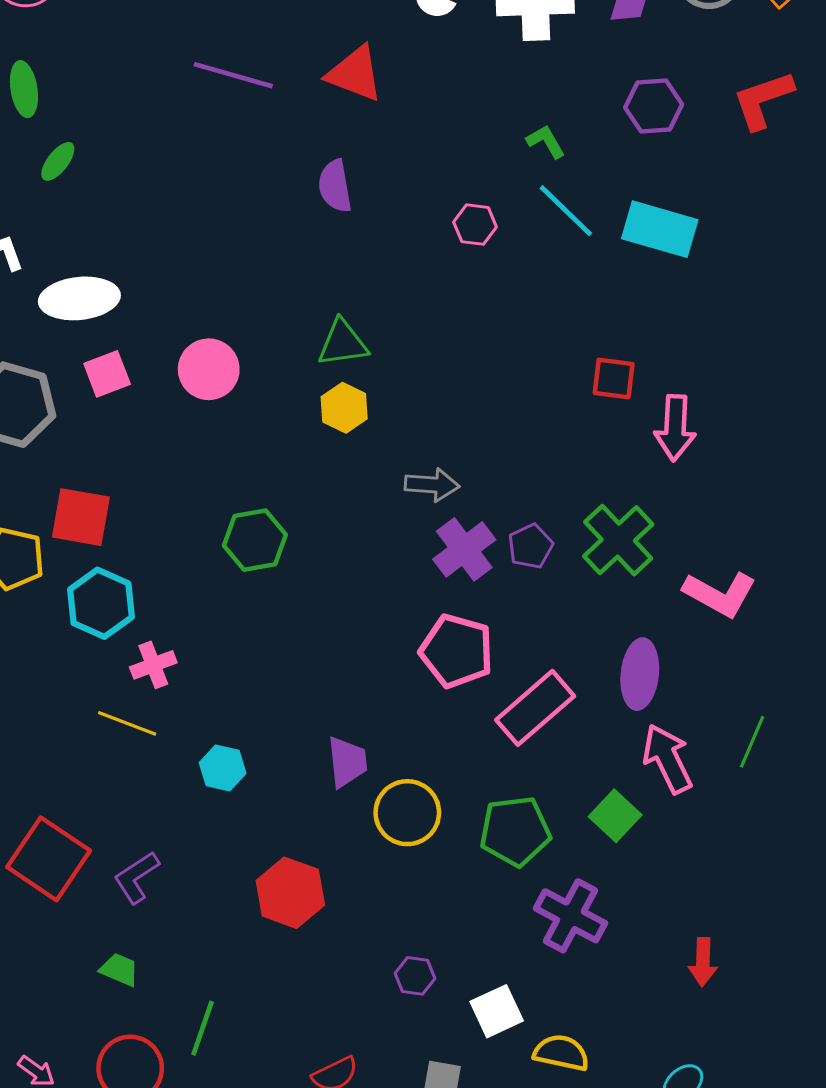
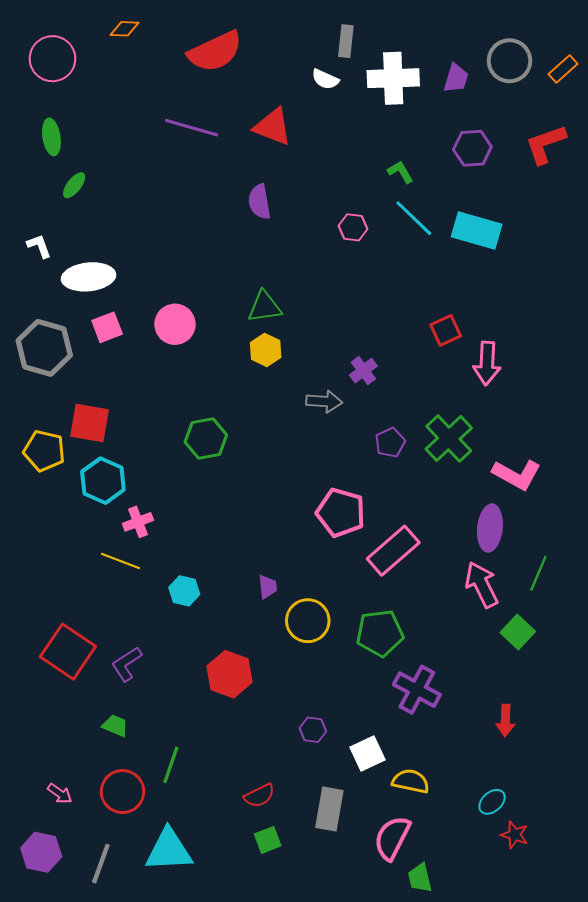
red square: (614, 379) -> (446, 330), turned -32
purple cross: (464, 549) -> (363, 371), moved, size x0.7
purple ellipse: (640, 674) -> (490, 528), moved
purple trapezoid: (347, 762) -> (268, 587), size x0.7
green square: (615, 816) -> (518, 632), moved

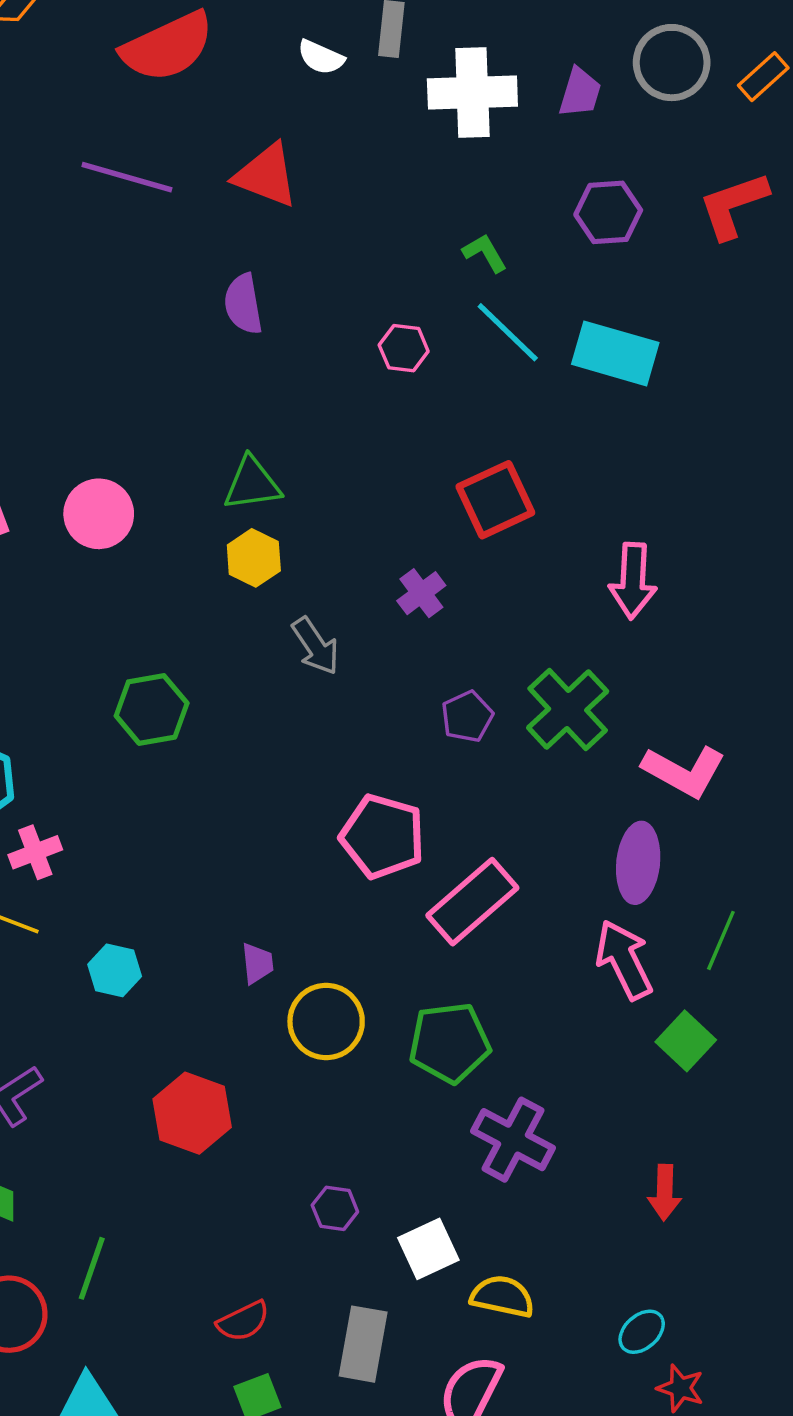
white semicircle: (325, 79) -> (321, 57), moved
red square: (446, 330) -> (495, 500), moved, size x1.4
gray arrow: (324, 401) -> (316, 646), moved, turned 52

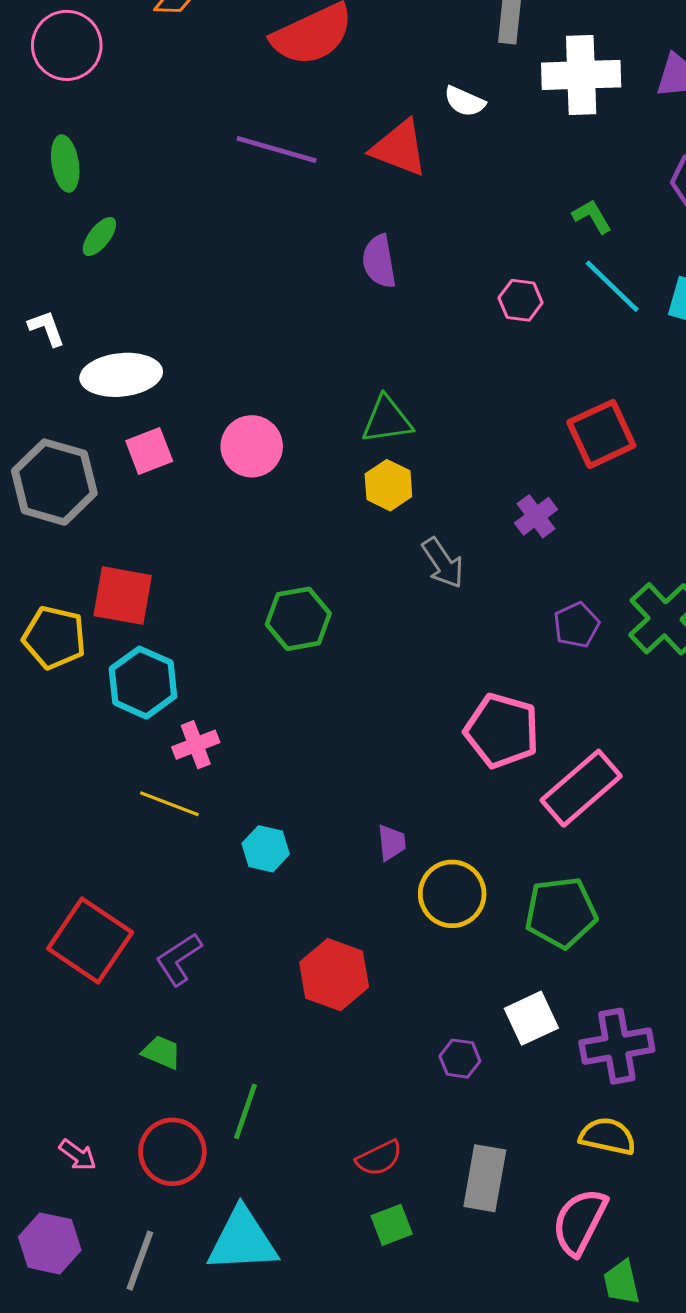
white semicircle: (321, 57) -> (465, 101), moved
purple cross: (513, 1140) -> (617, 1046), moved, turned -38
white square: (428, 1249) -> (531, 1018), moved

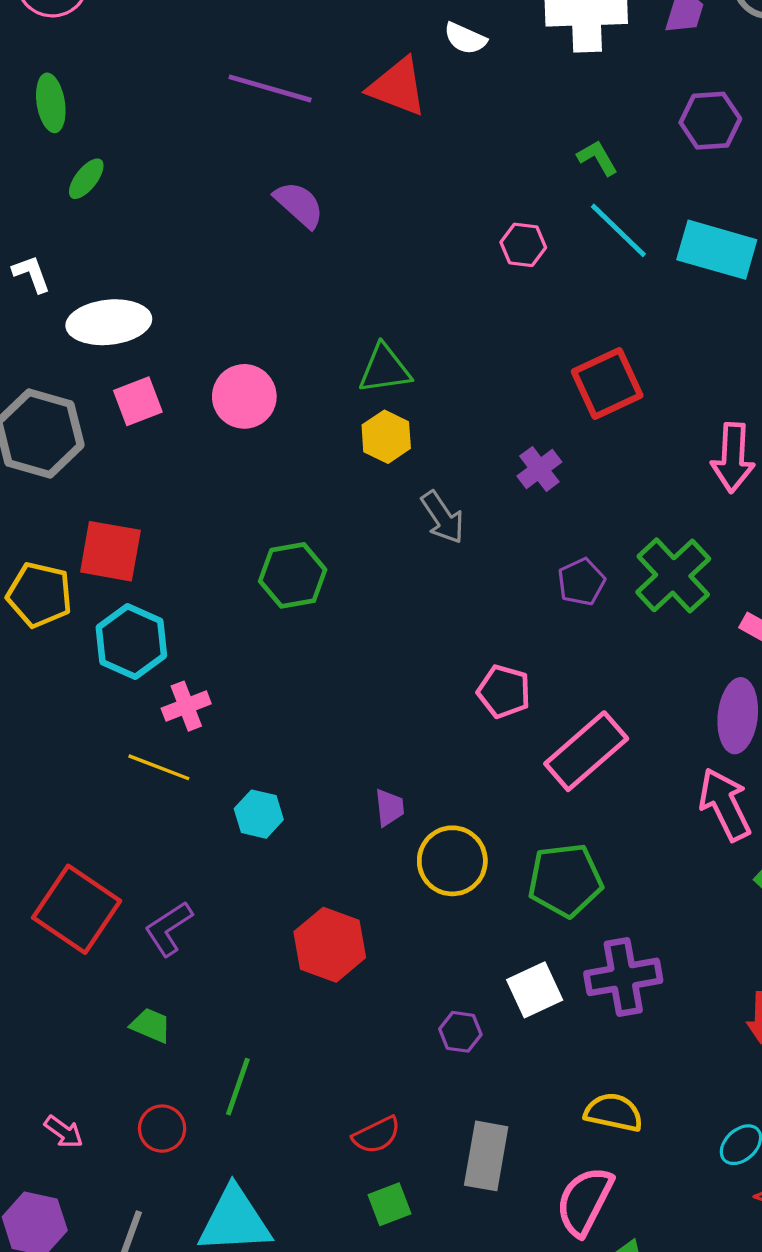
purple semicircle: (379, 261) -> (299, 205), moved, turned 142
pink pentagon: (502, 731) -> (504, 692), size x0.7
purple cross: (617, 1046) -> (623, 977), moved
red circle: (172, 1152) -> (162, 1129), size x0.7

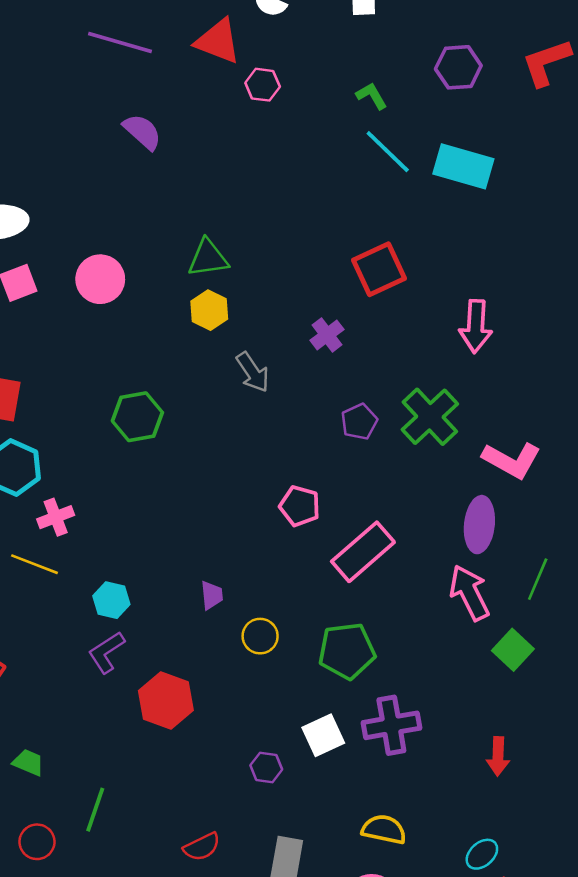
pink hexagon: (523, 245) -> (263, 85), moved
yellow circle: (452, 861) -> (260, 636), size x0.7
purple L-shape: (168, 929) -> (106, 652), moved

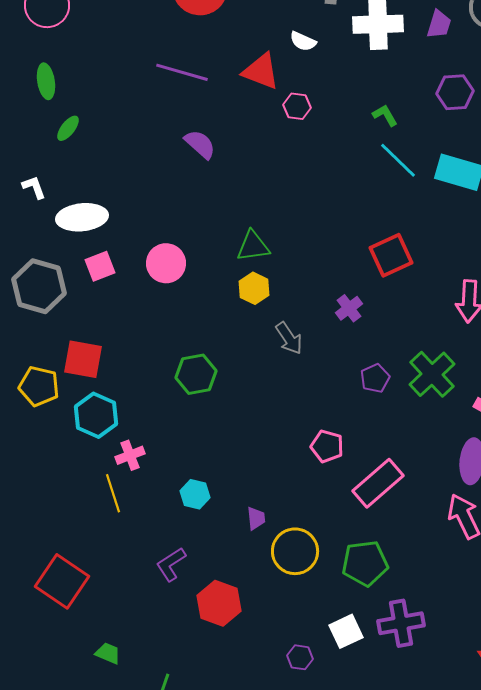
yellow line: (35, 564) -> (113, 493), turned 51
cyan hexagon: (111, 600) -> (195, 494), moved
yellow circle: (260, 636) -> (295, 551), size x1.6

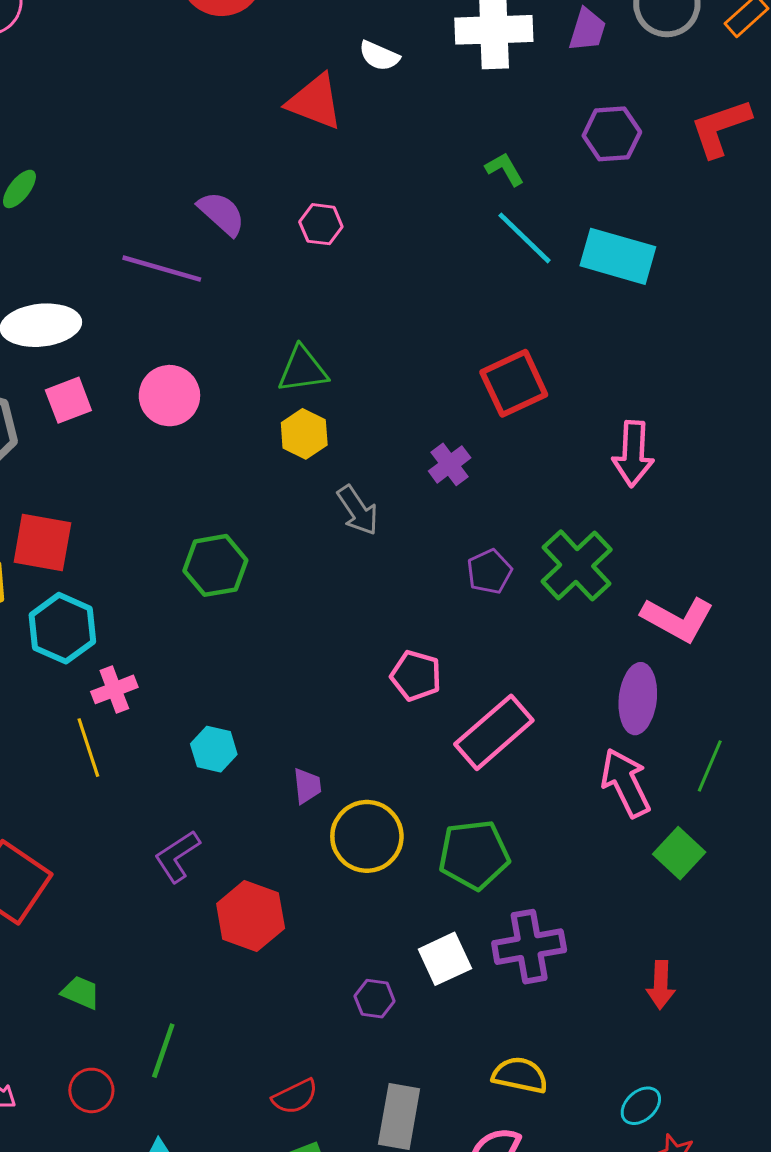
purple line: (182, 72) -> (162, 269), moved
pink hexagon: (297, 106) -> (321, 224), moved

